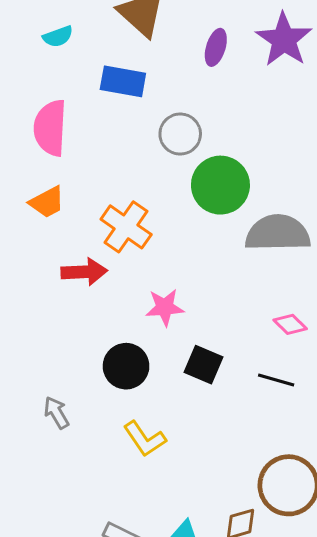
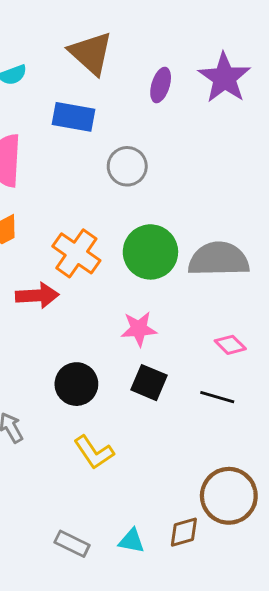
green circle: (220, 185) -> (150, 252), moved
pink star: (165, 307) -> (139, 329), moved

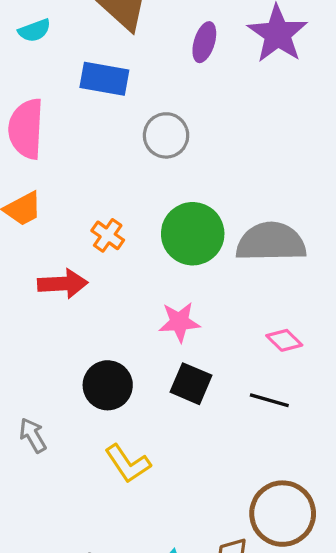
orange cross: (76, 253) -> (108, 235), size x0.6

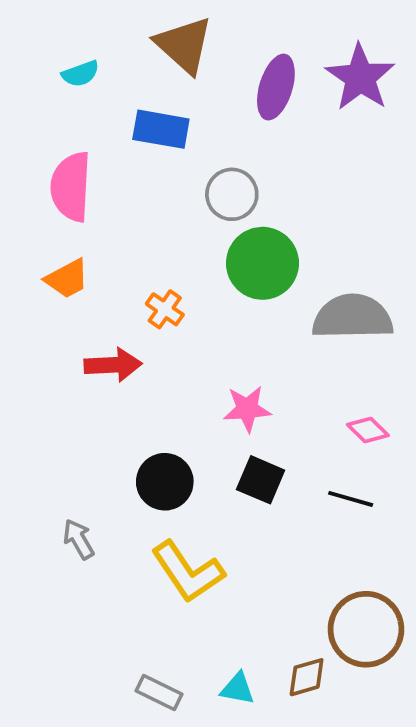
purple ellipse: (204, 42) -> (276, 87), size x1.4
green circle: (193, 234) -> (262, 263), moved
yellow L-shape: (128, 464) -> (188, 572), size x1.4

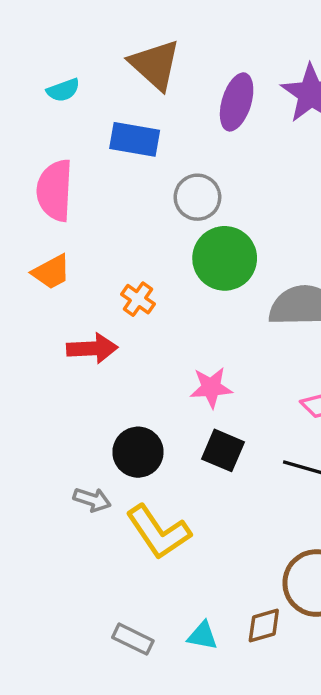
gray arrow: (79, 539) -> (92, 500), moved, turned 138

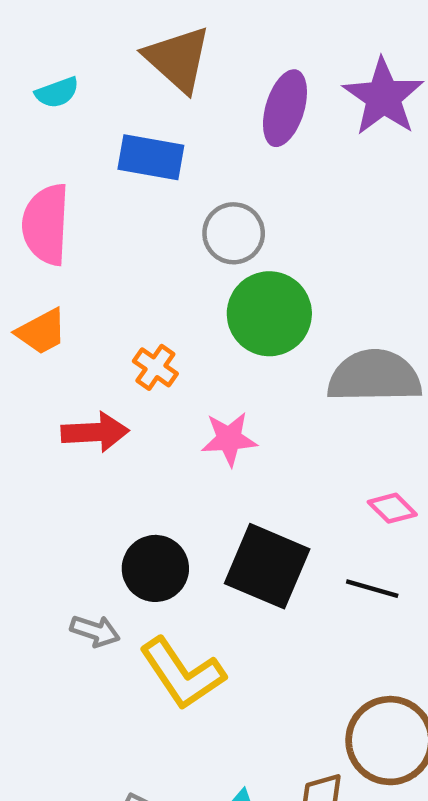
pink star: (211, 388) -> (229, 439), moved
black square: (223, 450) -> (267, 566), size x1.5

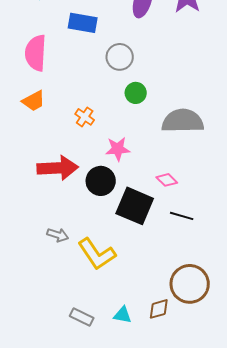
green circle: (269, 314) -> (136, 93), size x0.6
red arrow: (95, 432) -> (58, 168), moved, size x1.4
pink diamond: (392, 508) -> (167, 180), moved
black circle: (155, 568) -> (101, 181), moved

